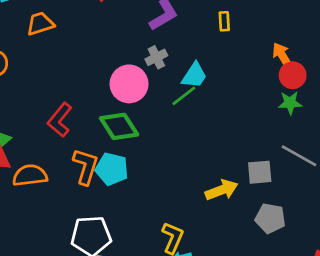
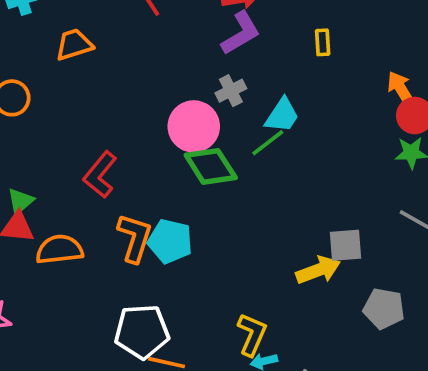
green diamond: (119, 126) -> (211, 166), moved
gray square: (260, 172) -> (346, 245), moved

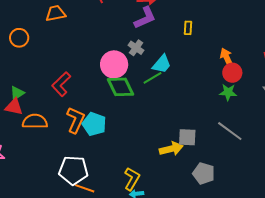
gray cross: (231, 91) -> (136, 48), turned -35

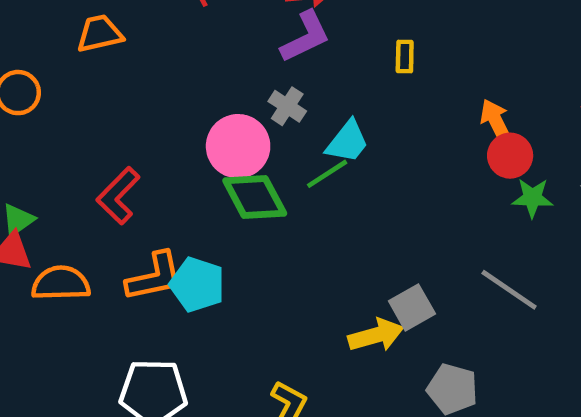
green star: (228, 92) -> (532, 198), moved
orange L-shape: (76, 120) -> (154, 277), turned 56
gray square: (187, 137) -> (412, 307), turned -30

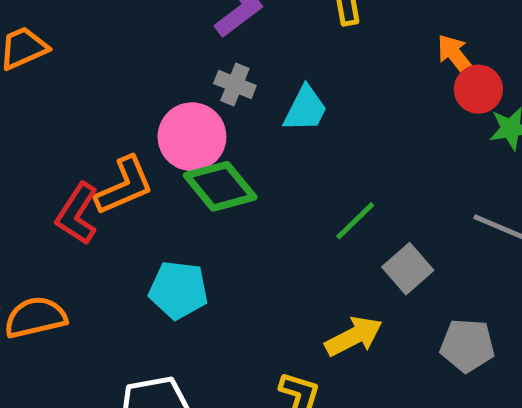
green line: (327, 174) -> (355, 221), moved
orange L-shape: (154, 277) -> (124, 186), moved
yellow arrow: (376, 335) -> (354, 336), moved

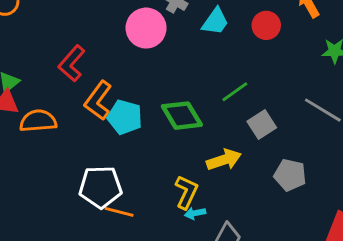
red circle: (478, 89) -> (266, 25), moved
orange L-shape: (124, 186) -> (98, 101), moved, turned 141
green diamond: (220, 186) -> (182, 116), moved

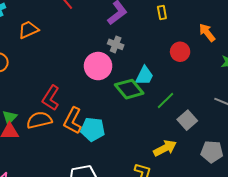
cyan trapezoid: (215, 22) -> (144, 76), moved
green diamond: (182, 116) -> (129, 89), moved
orange semicircle: (38, 121) -> (39, 120), moved

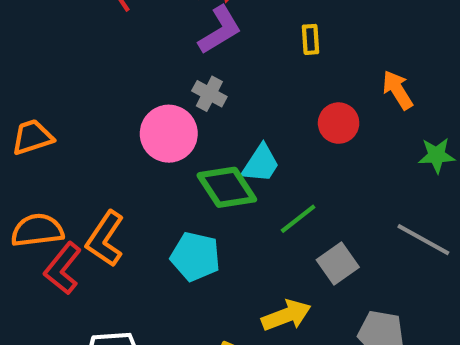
orange trapezoid: (28, 30) -> (32, 137), moved
red L-shape: (51, 98) -> (63, 268), moved
cyan pentagon: (93, 129) -> (195, 256), moved

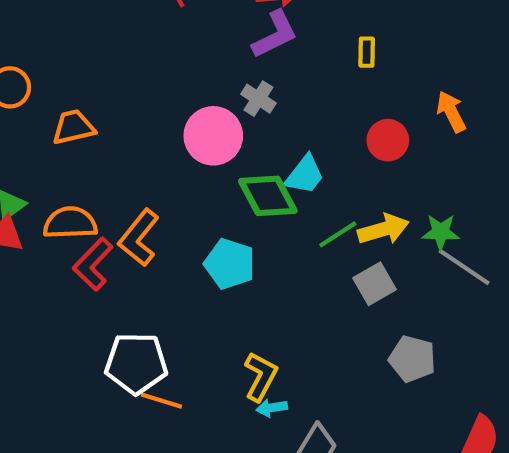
green star: (437, 155) -> (441, 232), moved
yellow arrow: (286, 315) -> (383, 229), moved

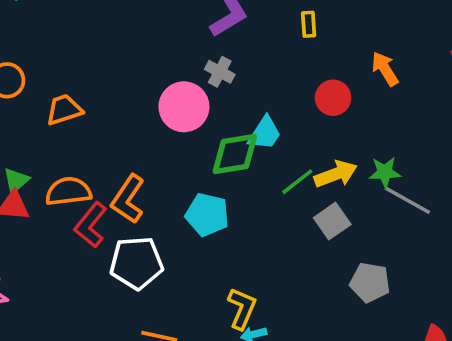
green diamond: (268, 196) -> (235, 154), turned -66
white pentagon: (136, 363) -> (136, 263), moved

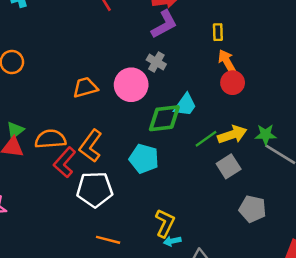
orange arrow: (385, 69) -> (227, 61), moved
orange trapezoid: (64, 110) -> (85, 87), moved

